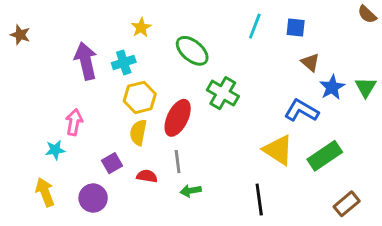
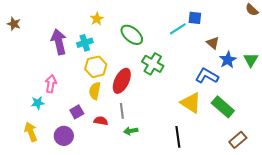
cyan line: (255, 26) -> (178, 29), moved, turned 36
blue square: (296, 27) -> (195, 18), moved
green rectangle: (325, 156) -> (223, 107), turned 75

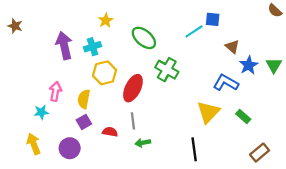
yellow semicircle: (95, 91) -> (84, 99), moved
yellow triangle: (191, 103) -> (208, 112), turned 40
green rectangle: (223, 107) -> (243, 117), size x0.6

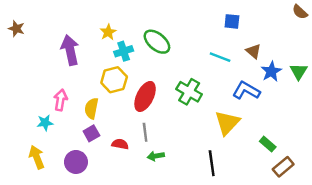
yellow star: (106, 20) -> (108, 32), moved
cyan line: (194, 31) -> (220, 57), moved, turned 54
cyan cross: (93, 47) -> (124, 51), moved
green cross: (167, 70) -> (189, 92), moved
green rectangle: (243, 117) -> (268, 144), moved

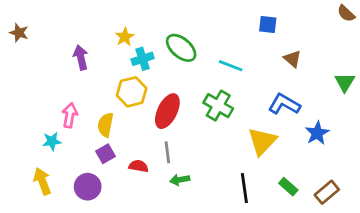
purple arrow: (70, 50) -> (81, 57), size x0.7
cyan line: (220, 57) -> (231, 66), moved
blue star: (271, 71) -> (317, 133), moved
green rectangle: (268, 144) -> (288, 187), moved

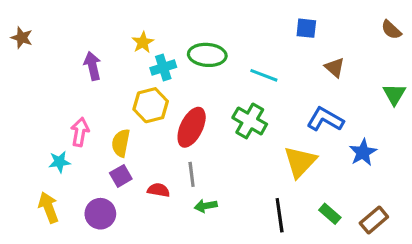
brown semicircle: (346, 13) -> (391, 30), moved
green ellipse: (181, 48) -> (207, 55), turned -36

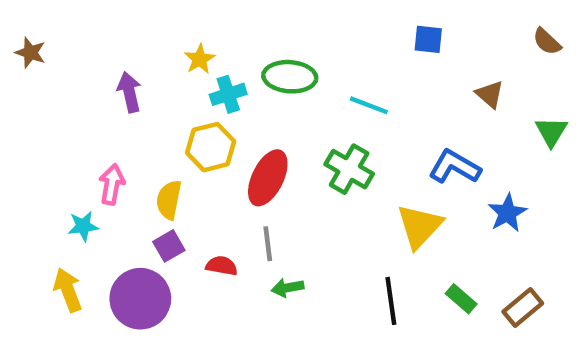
brown triangle: (335, 67) -> (490, 94), moved
purple circle: (100, 214) -> (140, 299), size x1.4

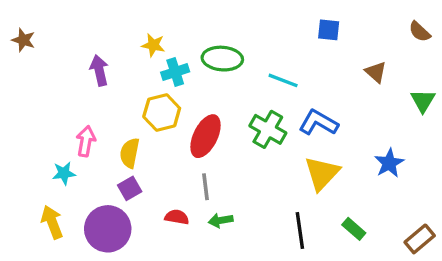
yellow star: (200, 59) -> (153, 45), turned -30
blue L-shape: (455, 167) -> (318, 123), moved
red semicircle: (222, 266) -> (177, 217), moved
brown rectangle: (523, 307) -> (420, 239), moved

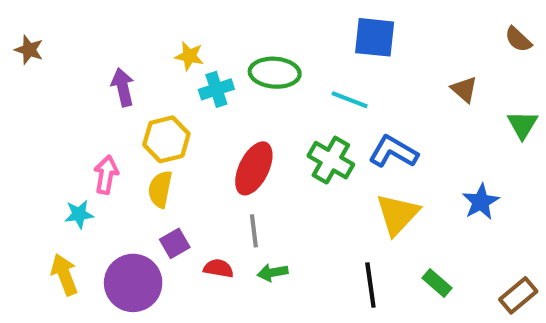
blue square: (329, 30) -> (375, 37), moved, size x1.5
yellow hexagon: (162, 113) -> (166, 139), moved
purple square: (130, 188) -> (175, 243), moved

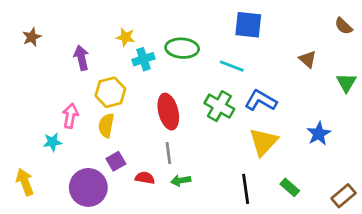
brown star: (29, 50) -> (32, 37), moved, turned 30
red ellipse: (254, 168) -> (168, 112), turned -40
yellow arrow: (64, 275) -> (25, 182), moved

